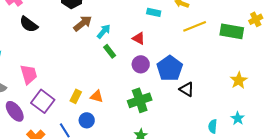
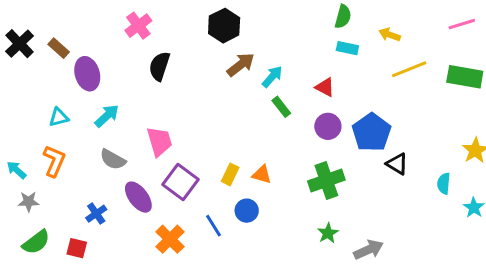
black semicircle: (29, 24) -> (159, 66), turned 72
cyan semicircle: (213, 126) -> (444, 184), moved

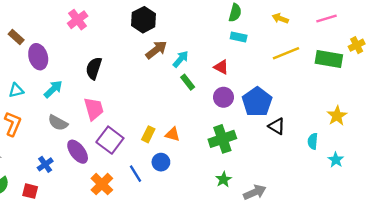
yellow arrow: (390, 35) -> (280, 18), moved
black semicircle: (159, 66) -> (94, 68), moved

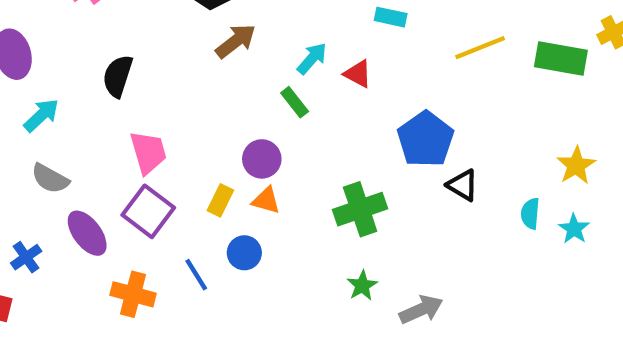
cyan arrow: (181, 59) -> (312, 59), moved
purple circle: (223, 97) -> (262, 159), moved
pink trapezoid: (94, 109) -> (148, 152), moved
cyan star: (336, 160) -> (574, 229), moved
orange cross: (102, 184) -> (133, 294), turned -30

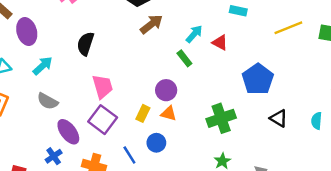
black triangle: (463, 185) -> (279, 118), moved
blue cross: (26, 257) -> (54, 156), moved

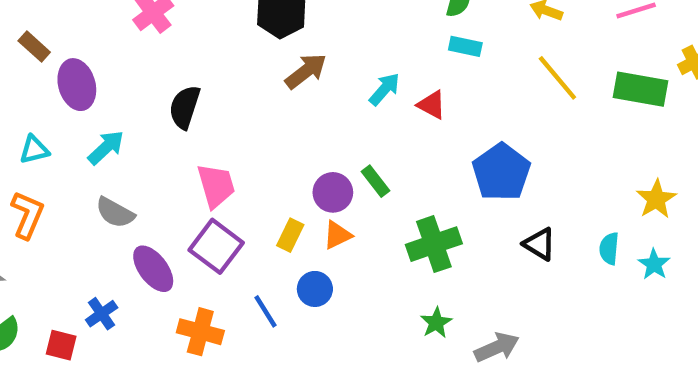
yellow line: (288, 28) -> (557, 78), turned 72
green rectangle: (184, 58) -> (376, 181), moved
orange triangle: (169, 113) -> (337, 235), turned -42
blue cross: (54, 156) -> (102, 314), moved

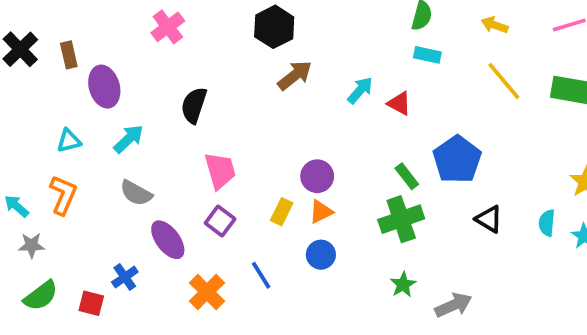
brown rectangle: (34, 46) -> (69, 55), turned 35
green rectangle: (376, 181) -> (407, 176), moved
purple square: (216, 246) -> (220, 221), size x0.7
blue circle: (315, 289) -> (321, 255), moved
orange cross: (200, 332) -> (207, 292), turned 30

